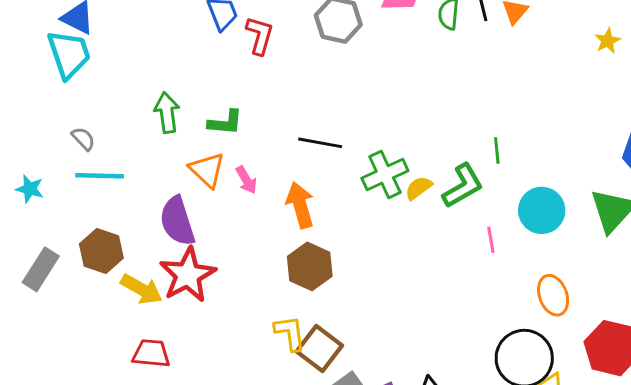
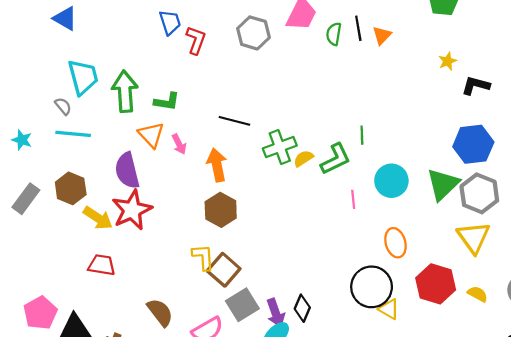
cyan trapezoid: (69, 54) -> (83, 77), moved
green arrow: (167, 113) -> (125, 91), size x1.4

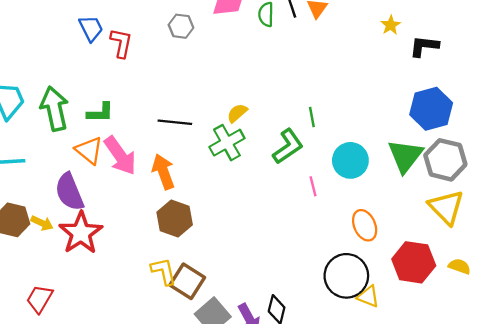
gray hexagon: (254, 33) -> (181, 26), size x0.7
pink arrow: (179, 144) -> (120, 156), size x1.8
yellow semicircle: (303, 158) -> (237, 113), moved
yellow arrow: (98, 218) -> (42, 223), moved, size x0.7
red trapezoid: (102, 265) -> (40, 299), moved, turned -60

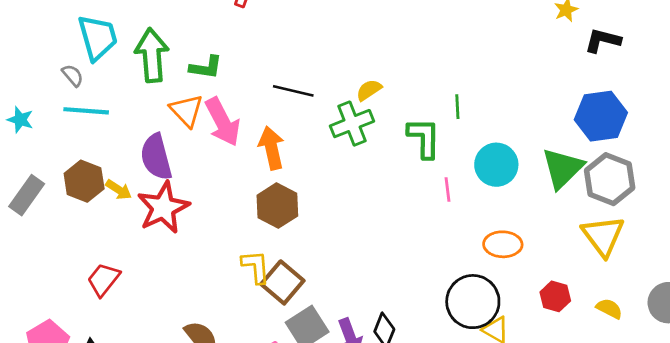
green L-shape: (288, 146) -> (424, 138), turned -63
orange ellipse: (365, 225) -> (503, 244), turned -72
red hexagon: (414, 262) -> (555, 296), size x0.6

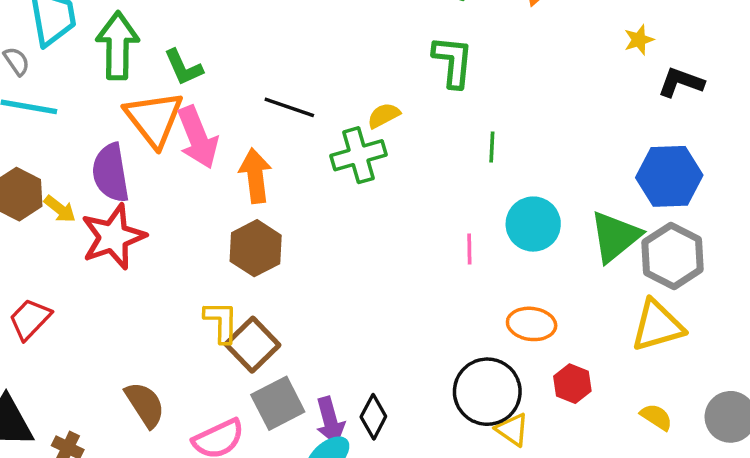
green L-shape: (206, 67) -> (183, 67), turned 52
orange triangle: (186, 111) -> (154, 119), size x1.4
green L-shape: (424, 138) -> (453, 62), moved
yellow triangle: (603, 236) -> (657, 326), turned 45
red hexagon: (555, 296) -> (572, 384), moved

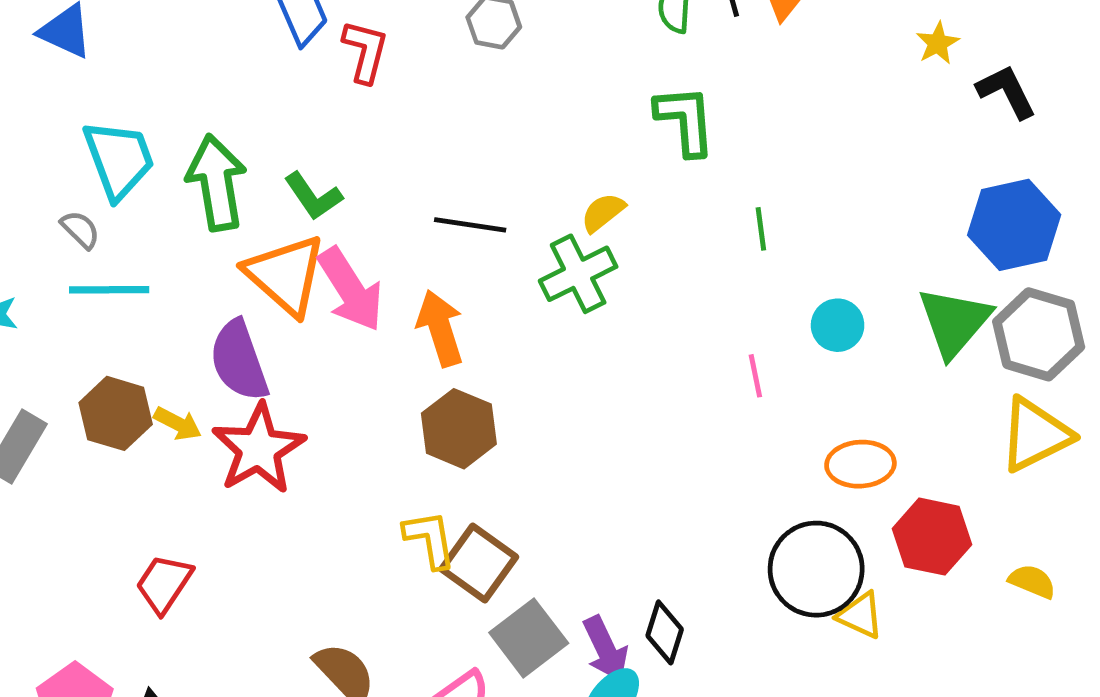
black L-shape: (681, 82) -> (1006, 92), turned 54
cyan circle: (533, 224) -> (838, 325), size x0.7
red hexagon: (572, 384) -> (932, 537), size x1.4
yellow semicircle: (656, 417) -> (1032, 581), moved

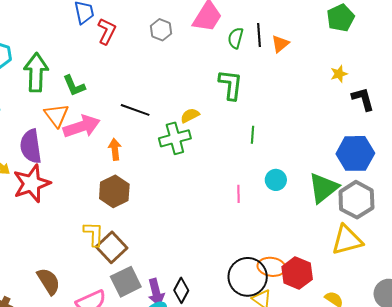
orange triangle: (285, 275) -> (56, 115), size x0.7
pink arrow: (351, 290) -> (82, 126), turned -87
orange arrow: (440, 328) -> (115, 149), size x0.7
orange ellipse: (860, 464) -> (272, 267), moved

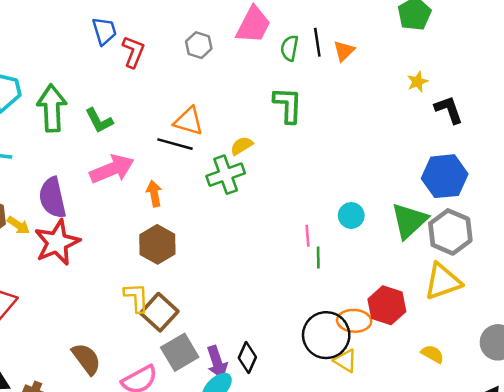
orange triangle: (56, 115) -> (189, 121), moved, turned -32
green line: (253, 135) -> (318, 258), moved
red hexagon: (297, 273) -> (387, 305), moved

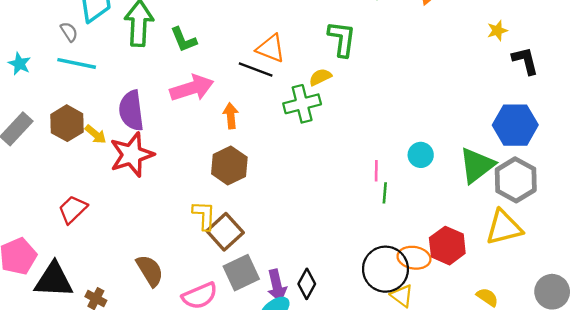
green L-shape: (288, 105) -> (342, 39), moved

